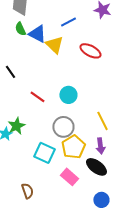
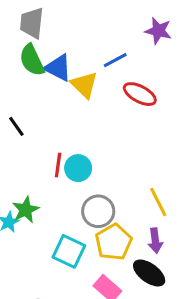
blue line: (68, 22) -> (115, 60), moved
green semicircle: (20, 29) -> (32, 60), size x1.5
cyan circle: (68, 95) -> (78, 168), moved
red line: (37, 97) -> (58, 165), turned 63

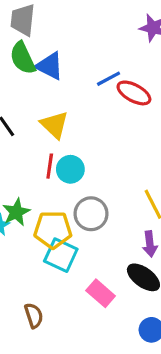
blue line: (115, 60) -> (108, 79), moved
yellow triangle: (84, 85) -> (54, 125), moved
yellow pentagon: (114, 242) -> (53, 230), moved, turned 30

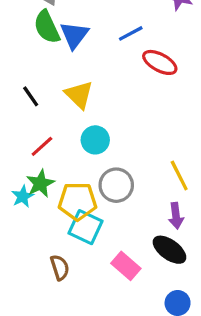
blue triangle: (50, 66) -> (74, 35), turned 40
blue line: (108, 79) -> (131, 33), moved
red line: (50, 166) -> (42, 146), moved, turned 40
brown semicircle: (34, 316) -> (60, 267), moved

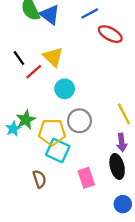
blue triangle: (74, 35) -> (50, 15), turned -30
red line: (42, 146) -> (34, 72), moved
black ellipse: (169, 250) -> (117, 166), turned 40
pink rectangle: (126, 266) -> (86, 178), turned 30

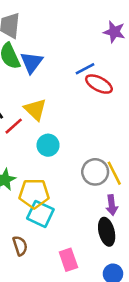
blue line: (90, 13) -> (85, 69), moved
blue triangle: (50, 15) -> (31, 62), turned 30
gray circle: (79, 121) -> (95, 172), moved
pink rectangle: (86, 178) -> (68, 260), moved

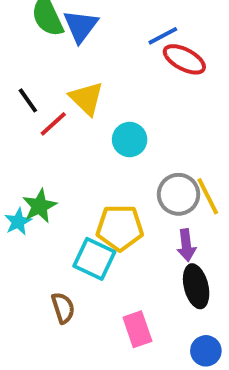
cyan circle: (48, 145) -> (130, 140), moved
yellow pentagon: (34, 194) -> (120, 228), moved
purple arrow: (112, 205) -> (186, 245), moved

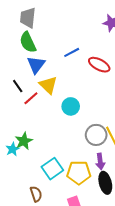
blue triangle: (81, 26) -> (36, 65), moved
blue line: (163, 36) -> (72, 52), moved
yellow pentagon: (120, 228) -> (79, 173), moved
cyan square: (94, 259) -> (52, 169), turned 30

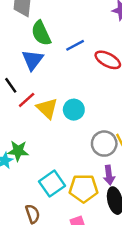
green semicircle: (28, 42) -> (41, 33), moved
yellow triangle: (48, 85) -> (47, 108), moved
green star: (24, 141) -> (18, 151), turned 30

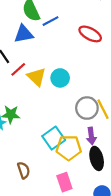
blue line: (75, 45) -> (50, 21), moved
blue triangle: (33, 60) -> (24, 34), turned 42
cyan square: (52, 184) -> (54, 138), moved

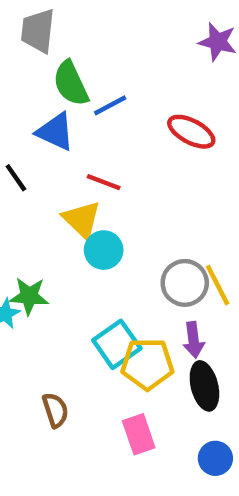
blue triangle: (24, 34) -> (55, 132), turned 36
red line: (18, 69) -> (104, 182), moved, turned 63
cyan circle: (60, 78) -> (104, 250), moved

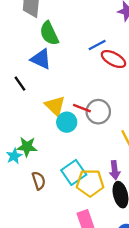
blue line: (110, 105) -> (97, 45), moved
red line: (104, 182) -> (82, 108), moved
gray circle: (185, 283) -> (98, 112), moved
brown semicircle: (55, 410) -> (39, 181), moved

